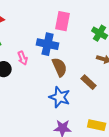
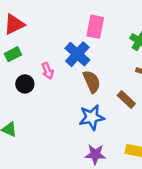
blue cross: (48, 44) -> (77, 54), turned 30
blue star: (60, 97) -> (92, 117), turned -30

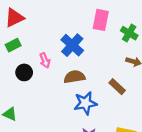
pink rectangle: (95, 27) -> (101, 20), moved
brown semicircle: (92, 82) -> (74, 77), moved, turned -75

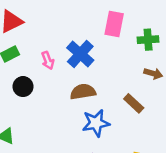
green cross: (129, 33) -> (148, 40), turned -35
pink arrow: (45, 60) -> (48, 60), moved

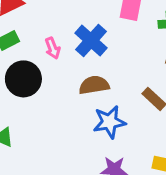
black circle: (23, 87) -> (23, 79), size x1.5

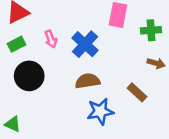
pink arrow: (53, 48) -> (51, 39), moved

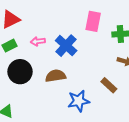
pink arrow: (51, 39) -> (38, 41), turned 104
brown semicircle: (88, 81) -> (56, 76), moved

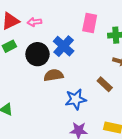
pink arrow: (38, 41) -> (34, 22), moved
black circle: (20, 72) -> (37, 54), moved

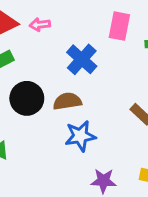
black circle: (37, 54) -> (27, 98), moved
blue star: (76, 99) -> (80, 136), moved

